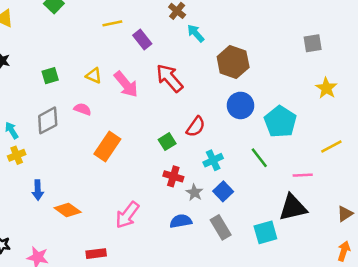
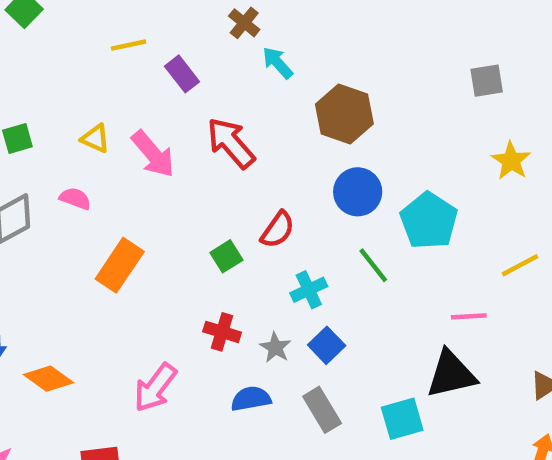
green line: (259, 158) -> (373, 265), moved
red cross: (173, 176) -> (222, 332), moved

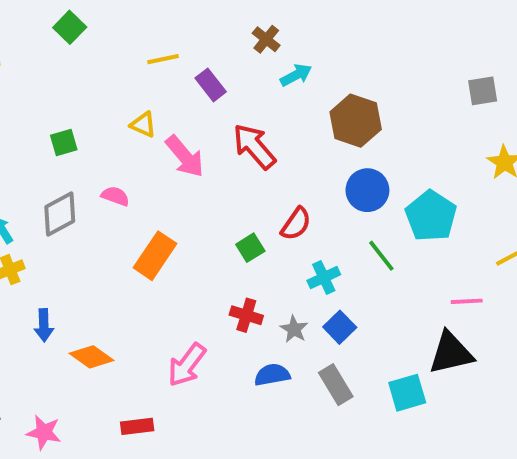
cyan arrow: (278, 63) -> (296, 75), turned 104
yellow triangle: (95, 138) -> (143, 125), moved

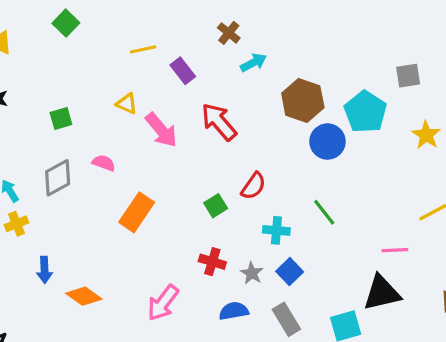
blue circle: (367, 190) -> (327, 142), moved
cyan pentagon: (431, 216) -> (365, 112), moved
cyan cross: (324, 278) -> (276, 230), turned 30

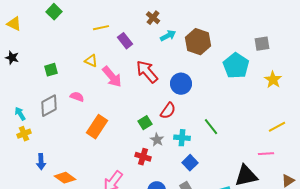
brown hexagon: (303, 100) -> (198, 42), moved
blue circle: (327, 142) -> (181, 84), moved
pink line: (395, 250) -> (266, 154), moved
gray star: (252, 273) -> (157, 140), moved

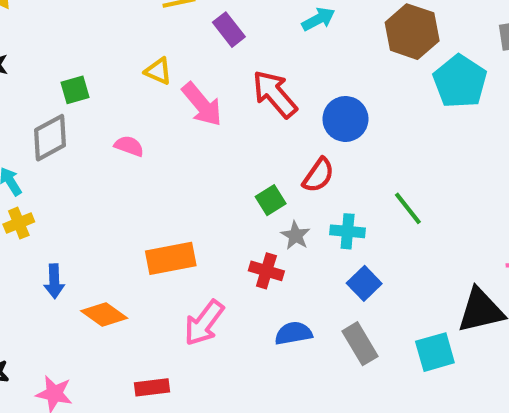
brown hexagon: (198, 42) -> (412, 32), moved
gray diamond: (49, 106) -> (50, 138), moved
orange rectangle: (97, 127) -> (171, 258), moved, turned 45

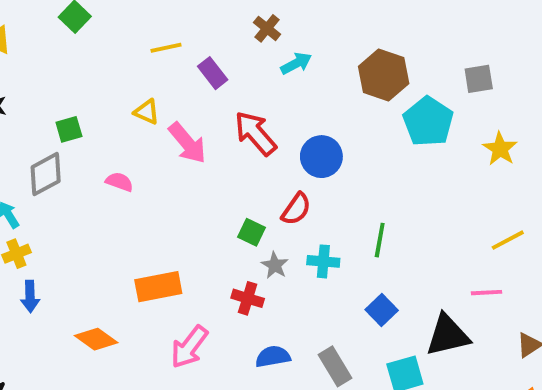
green square: (271, 200) -> (251, 232), turned -32
green line: (408, 208) -> (380, 240), turned 48
blue arrow: (54, 281) -> (30, 296), moved
blue square: (364, 283) -> (382, 310), moved

